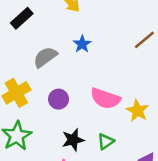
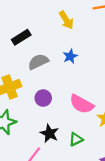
black rectangle: (22, 18) -> (21, 37), moved
black star: (73, 140) -> (49, 133), turned 30

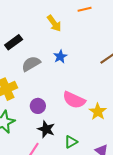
purple circle: (43, 98) -> (38, 106), moved
green triangle: (76, 139) -> (71, 142), moved

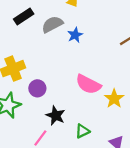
gray semicircle: (31, 64) -> (52, 24), moved
purple circle: (38, 106) -> (37, 88), moved

